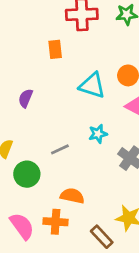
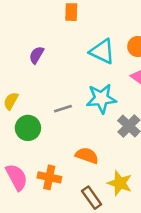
cyan star: (98, 134) -> (101, 99), size x1.6
orange semicircle: (72, 196) -> (87, 155), moved

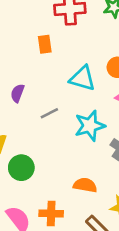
gray line: (63, 109) -> (49, 113), moved

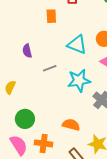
purple semicircle: (17, 93) -> (27, 51), turned -40
green circle: (21, 168) -> (25, 119), moved

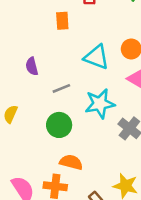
green circle: (25, 119) -> (59, 125), moved
orange semicircle: (71, 125) -> (71, 162), moved

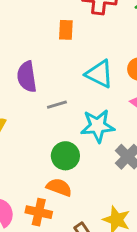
purple semicircle: (32, 66) -> (27, 77), size x1.5
green circle: (59, 125) -> (65, 156), moved

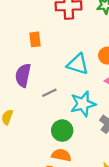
orange rectangle: (66, 30) -> (35, 39), moved
purple semicircle: (27, 77) -> (23, 75), turned 30

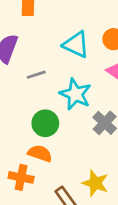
cyan star: (83, 104) -> (75, 94), turned 30

